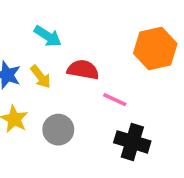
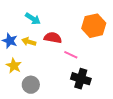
yellow arrow: (41, 77) -> (29, 42), turned 144
gray circle: (58, 130) -> (31, 85), moved

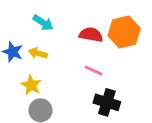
red semicircle: (53, 38) -> (91, 35), moved
yellow star: (14, 66) -> (31, 85), moved

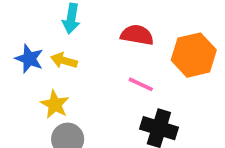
cyan arrow: (43, 23) -> (71, 19), turned 66
orange hexagon: (124, 32) -> (194, 55), moved

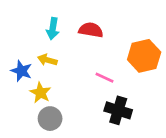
red semicircle: (137, 35) -> (91, 30), moved
blue star: (29, 59) -> (21, 71), moved

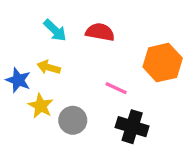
cyan arrow: (53, 29) -> (55, 30), turned -55
gray circle: (50, 119) -> (73, 120), moved

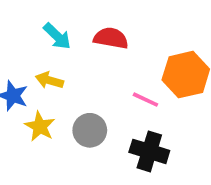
pink line: (116, 88) -> (145, 100), moved
gray circle: (73, 120) -> (90, 130), moved

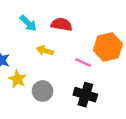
yellow arrow: (49, 80) -> (45, 51), moved
gray circle: (90, 130) -> (43, 91), moved

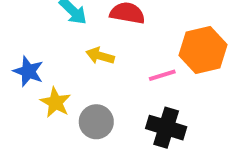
pink line: (83, 62) -> (162, 75), turned -42

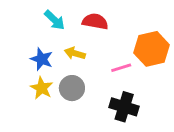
blue star: (28, 71) -> (42, 59), moved
gray circle: (96, 122) -> (72, 88), moved

